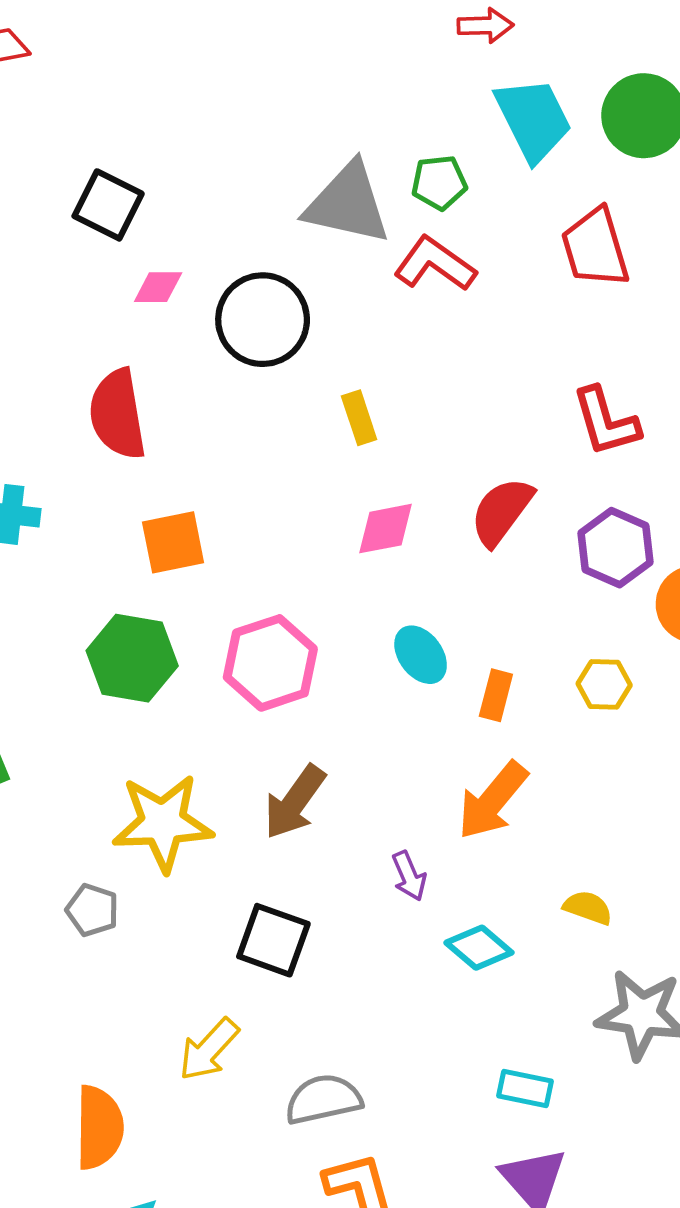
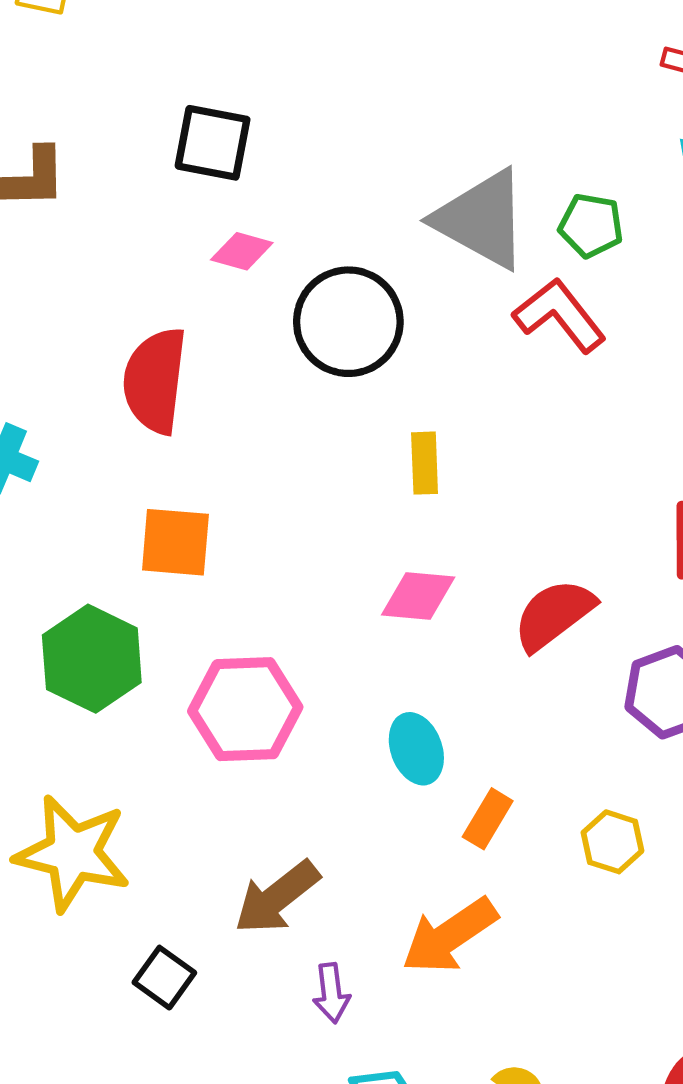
black square: (108, 205) -> (213, 143), turned -32
brown arrow: (295, 802) -> (277, 897), moved
black square: (273, 940) -> (164, 978), moved, size x0.7

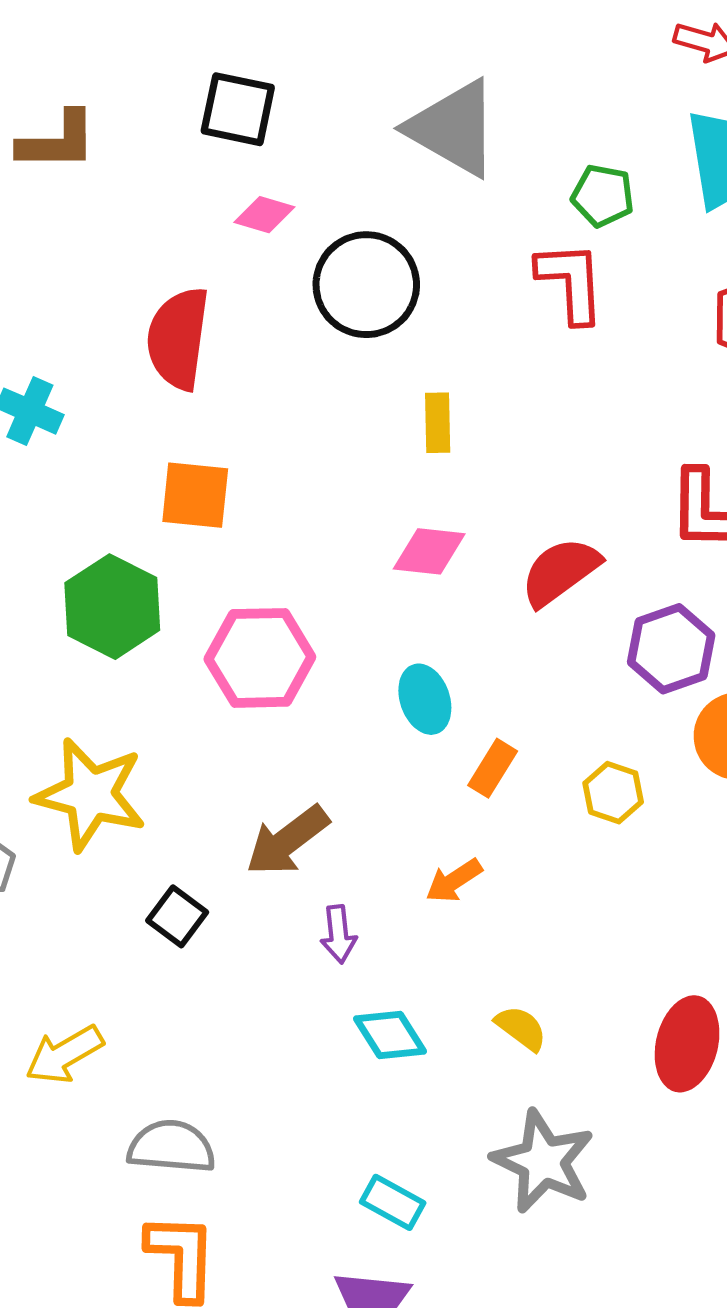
gray triangle: (482, 219) -> (453, 128), moved
red L-shape: (560, 315) -> (571, 282), turned 34
orange arrow: (450, 936) -> (454, 881), size x0.6

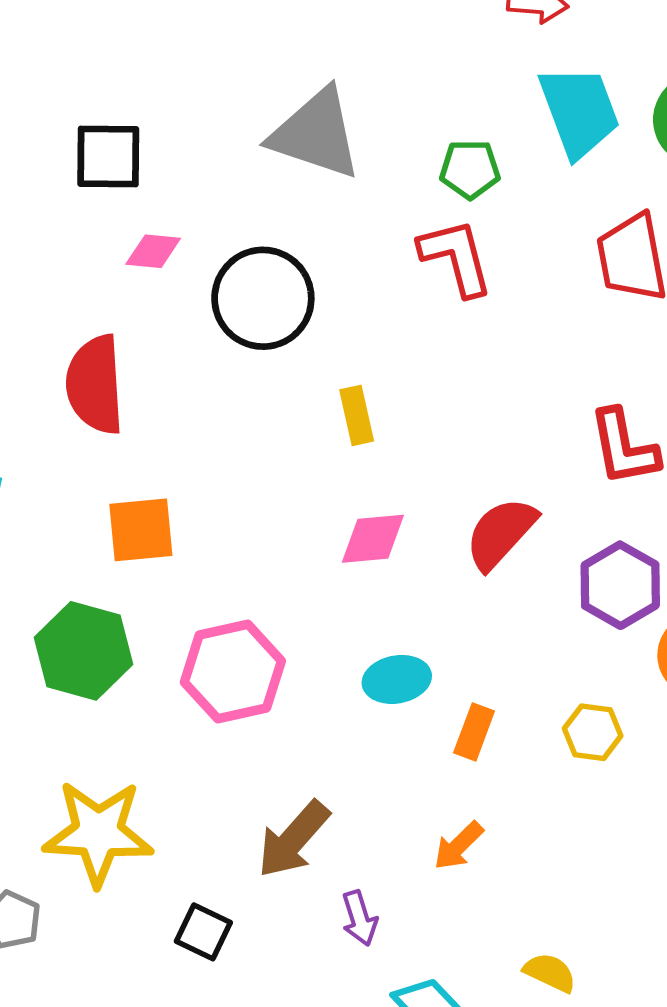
cyan ellipse: (425, 699) -> (397, 679), turned -70

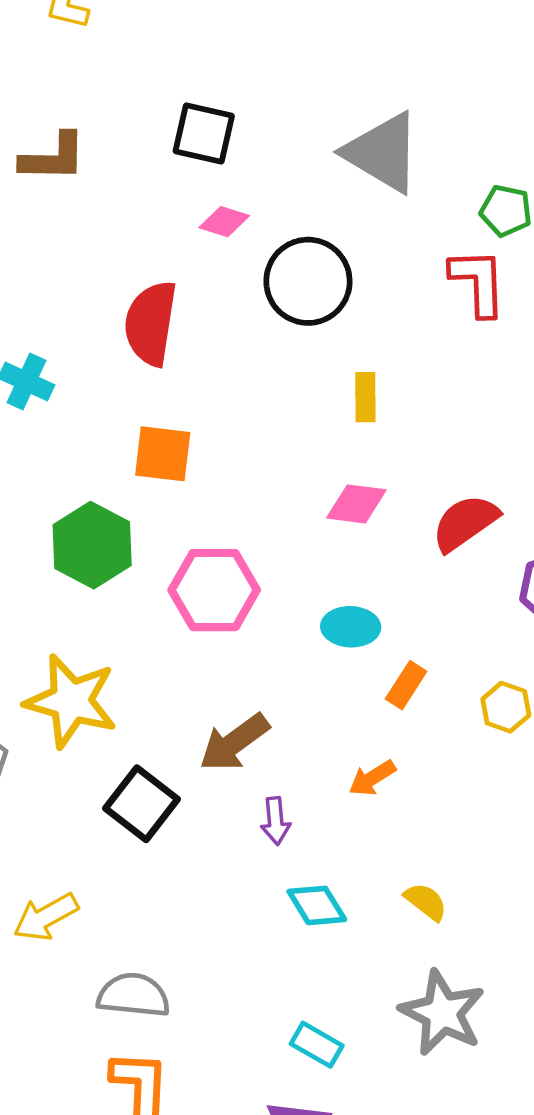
black square: (203, 932) -> (142, 804), size x1.5

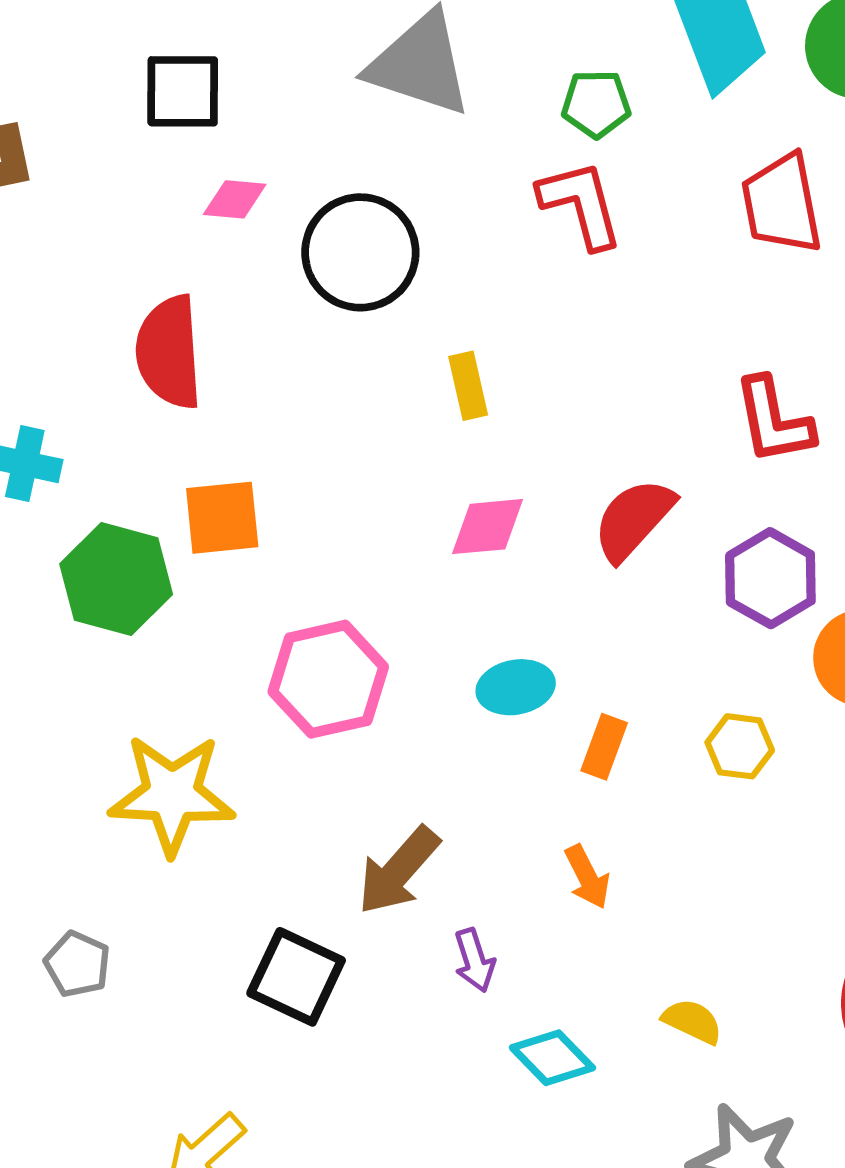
green hexagon: (92, 545) -> (116, 579), moved
yellow star: (71, 701) -> (172, 794), moved
orange arrow: (372, 778) -> (587, 877), turned -72

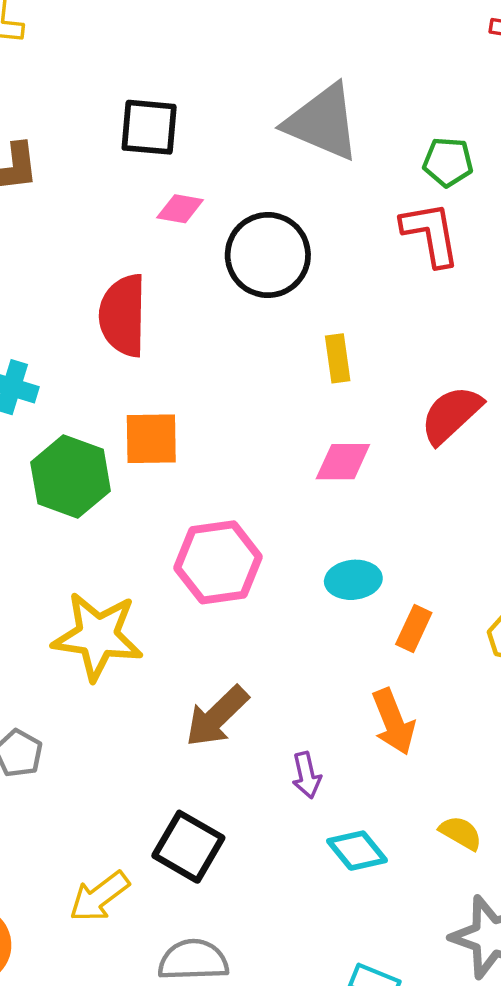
red semicircle: (634, 519) -> (451, 415), moved
brown arrow: (398, 871) -> (217, 716), moved
orange arrow: (587, 877) -> (393, 722), size x1.4
black square: (296, 977) -> (188, 847), moved

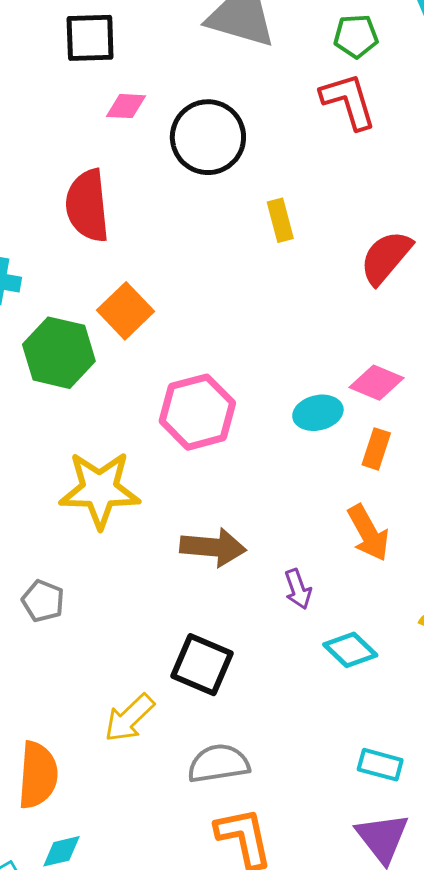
orange square: (151, 439) -> (125, 311), turned -36
pink diamond: (343, 462) -> (377, 383), moved, turned 30
brown arrow: (217, 716) -> (213, 547), turned -124

